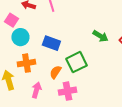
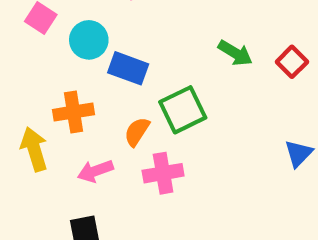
cyan circle: (20, 37) -> (89, 40), moved
pink arrow: (36, 90) -> (95, 171), turned -126

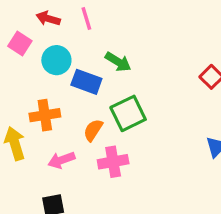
green arrow: (235, 53) -> (118, 62), moved

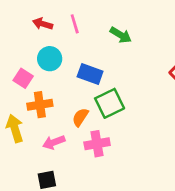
pink square: (20, 43) -> (23, 78), moved
green arrow: (118, 62) -> (121, 35), moved
blue rectangle: (86, 82) -> (90, 74), moved

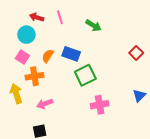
cyan circle: (50, 59) -> (26, 35), moved
orange semicircle: (80, 117) -> (48, 56), moved
pink cross: (97, 144) -> (100, 105), moved

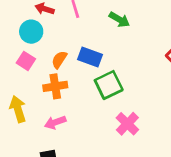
orange cross: (35, 76) -> (55, 86), moved
pink cross: (100, 105) -> (127, 124), turned -36

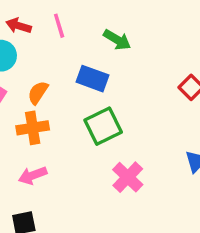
blue rectangle: (90, 57) -> (93, 79), moved

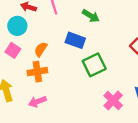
green square: (103, 126) -> (94, 65), moved
pink cross: (128, 177) -> (113, 101), moved

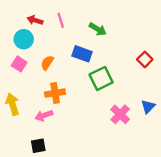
orange cross: (37, 72) -> (55, 93), moved

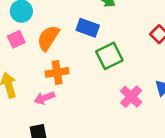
orange semicircle: (47, 63) -> (48, 38), size x1.5
pink square: (19, 64) -> (16, 39), turned 32

